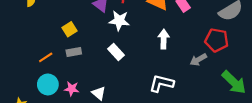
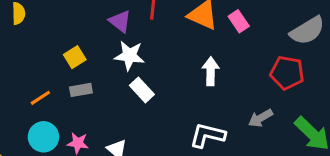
white star: (119, 21) -> (129, 56), moved
gray arrow: (198, 60) -> (261, 118), moved

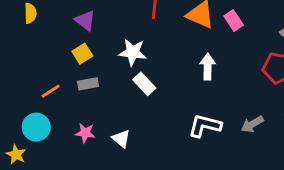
purple triangle: (120, 21) -> (85, 21), moved
gray arrow: (261, 118) -> (252, 124), moved
cyan circle: (43, 137) -> (36, 127), moved

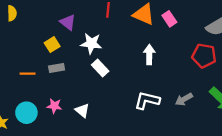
purple triangle: (85, 21) -> (68, 22), moved
orange line: (51, 91) -> (28, 74), turned 32
cyan circle: (36, 127) -> (26, 113), moved

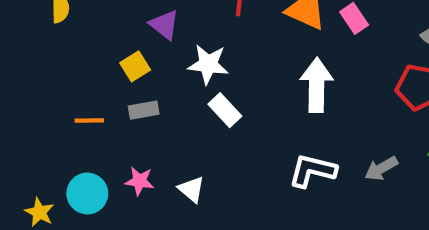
white arrow: (149, 55) -> (317, 85), size x1.4

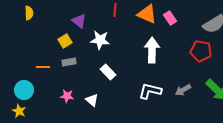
white rectangle: (225, 110) -> (108, 72), moved
cyan circle: (87, 193) -> (24, 90), moved

